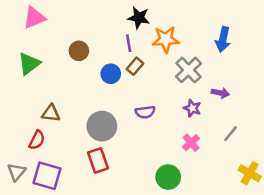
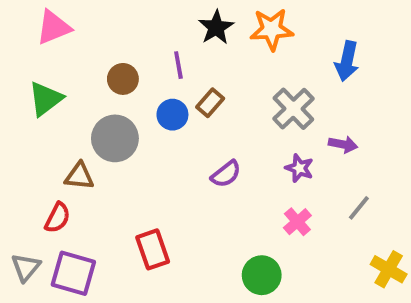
black star: (139, 18) -> (216, 27), turned 30
orange star: (166, 39) -> (272, 29), moved
purple line: (129, 43) -> (178, 65), moved
purple semicircle: (145, 112) -> (226, 174), turned -30
gray circle: (102, 126) -> (115, 138), moved

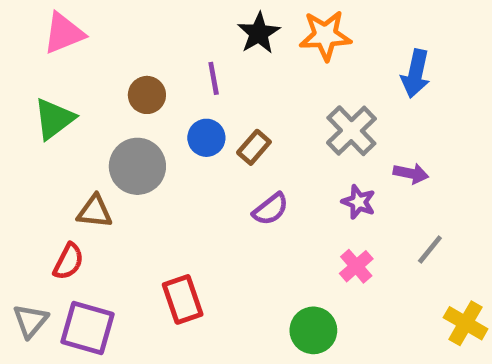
brown rectangle: (210, 103) -> (254, 147), moved

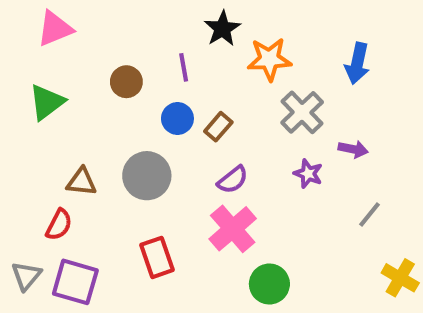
orange star: (325, 36) -> (269, 59), moved
gray circle: (137, 166) -> (147, 176), moved
pink cross: (356, 266) -> (233, 229), moved, size x1.6

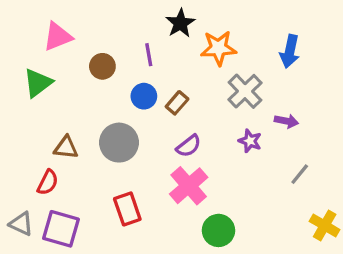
pink triangle: (55, 29) -> (58, 36), moved
gray triangle: (26, 276) -> (21, 224), turned -45

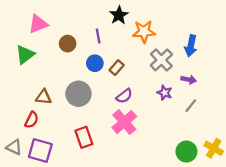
blue arrow: (290, 51) -> (191, 46), moved
gray line: (300, 174) -> (191, 106), moved
green circle: (218, 230) -> (186, 152), moved

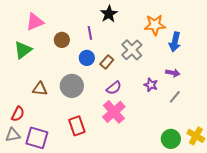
orange star: (144, 32) -> (155, 25), moved
gray cross: (161, 60) -> (132, 50), moved
red semicircle: (32, 120) -> (18, 114), moved
gray triangle: (14, 147) -> (13, 135), turned -35

